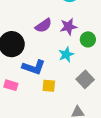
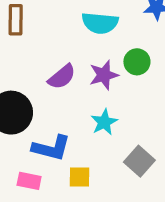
green circle: (88, 39) -> (137, 62), moved
pink rectangle: (11, 85) -> (29, 181), moved

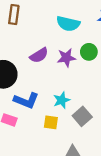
cyan star: (104, 122) -> (62, 100), moved
yellow square: (79, 177) -> (51, 122), moved

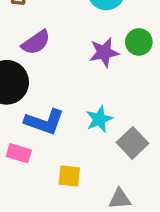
purple semicircle: (39, 55) -> (36, 42), moved
yellow square: (51, 122) -> (69, 176), moved

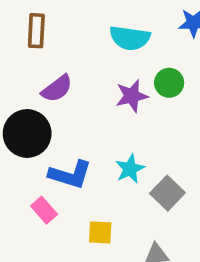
pink rectangle: (19, 153) -> (44, 210), turned 35

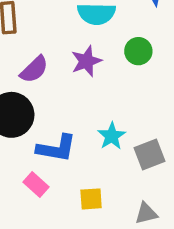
purple star: (132, 96) -> (86, 61), moved
gray square: (167, 193) -> (149, 154), turned 32

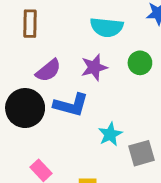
blue L-shape: (56, 148) -> (71, 105), moved

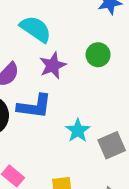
cyan semicircle: (107, 27) -> (36, 29), moved, turned -144

